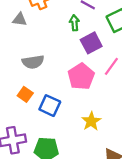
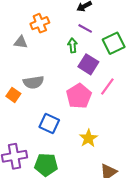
purple square: (91, 43) -> (88, 64), turned -30
orange square: (25, 94) -> (13, 95), moved

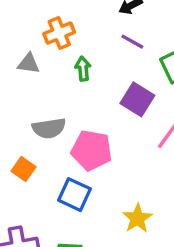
green arrow: (73, 45) -> (83, 69), moved
orange square: (13, 95) -> (23, 169), moved
pink pentagon: (79, 96) -> (91, 150), moved, turned -30

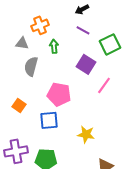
gray semicircle: (49, 128) -> (31, 66), moved, turned 114
blue square: (74, 195) -> (49, 120), turned -30
yellow star: (137, 218) -> (86, 134), turned -30

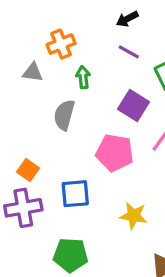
gray semicircle: (31, 66) -> (64, 115), moved
pink pentagon: (59, 94) -> (115, 153), moved
purple cross: (16, 151) -> (23, 208), moved

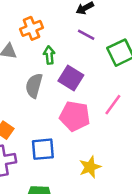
purple square: (133, 105) -> (71, 78), moved
yellow star: (133, 216) -> (90, 167), turned -30

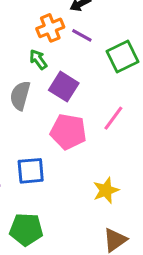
orange cross: (31, 28) -> (50, 28), moved
green arrow: (49, 55) -> (38, 59), turned -30
yellow star: (90, 167) -> (106, 190), moved

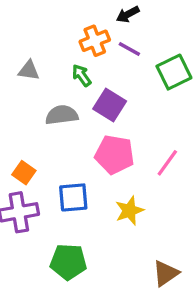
gray semicircle: (20, 96) -> (62, 115), turned 68
pink line: (113, 118) -> (167, 163), moved
yellow star: (106, 190) -> (129, 211), moved

